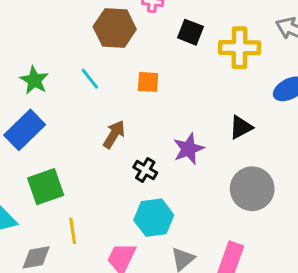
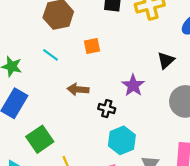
brown arrow: (114, 134) -> (78, 89), turned -102

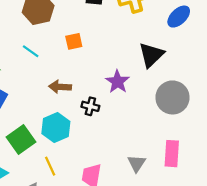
black triangle: (166, 60) -> (151, 55), size x1.4
cyan hexagon: (122, 140) -> (56, 127), moved

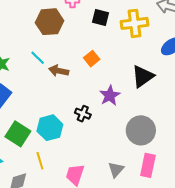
orange square: (74, 41) -> (92, 59), moved, turned -35
brown arrow: (60, 87) -> (59, 71), moved
gray circle: (172, 97) -> (141, 130), moved
green square: (21, 140) -> (18, 134), turned -30

